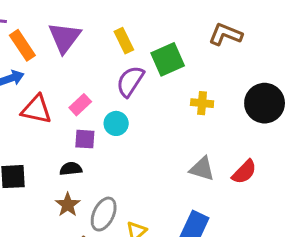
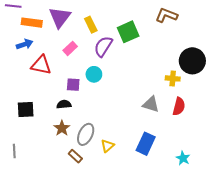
yellow rectangle: (124, 41) -> (91, 25), moved
orange rectangle: (22, 45) -> (32, 23), turned -48
yellow cross: (202, 103) -> (173, 78), moved
pink rectangle: (80, 105) -> (70, 48), moved
red semicircle: (244, 172) -> (179, 106), turned -30

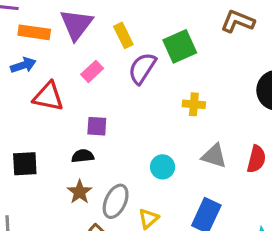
cyan circle: (94, 74) -> (163, 167), moved
yellow cross: (173, 78) -> (194, 104), moved

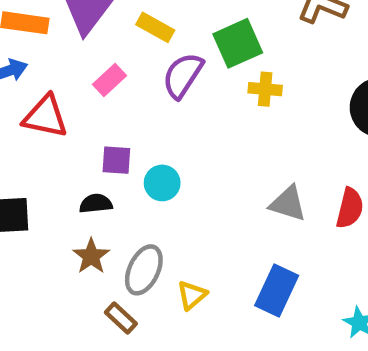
yellow rectangle: (123, 35) -> (155, 27), turned -35
yellow cross: (194, 104) -> (265, 89), moved
cyan circle: (163, 167) -> (162, 183), moved

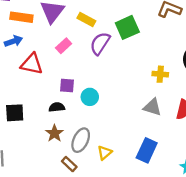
yellow cross: (265, 89) -> (160, 74), moved

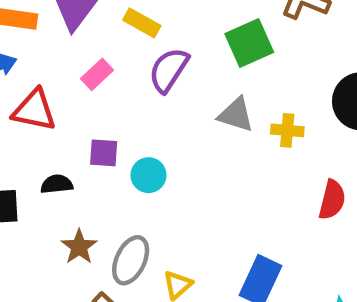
green square: (127, 27) -> (249, 43), moved
black semicircle: (57, 107) -> (57, 184), moved
gray triangle: (152, 107) -> (236, 115), moved

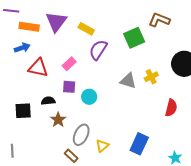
pink rectangle: (97, 74) -> (69, 64), moved
gray triangle: (236, 115) -> (128, 81), moved
yellow cross: (287, 130) -> (151, 77), turned -32
brown star: (79, 247) -> (58, 120), moved

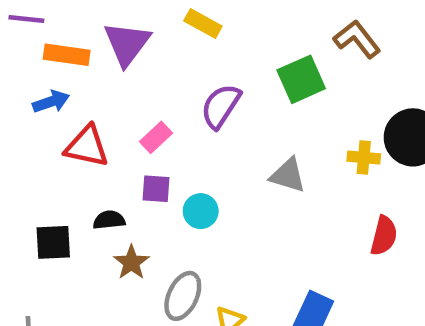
brown L-shape: (159, 20) -> (357, 39), turned 30
yellow rectangle: (86, 29) -> (203, 23), moved
yellow cross: (151, 77) -> (364, 157), moved, turned 32

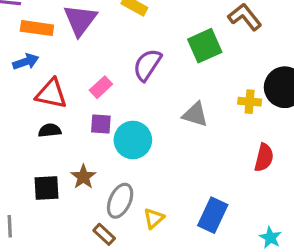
cyan circle: (201, 211) -> (133, 140), size x1.5
black semicircle: (109, 220) -> (50, 130), moved
black square: (53, 242) -> (47, 188), moved

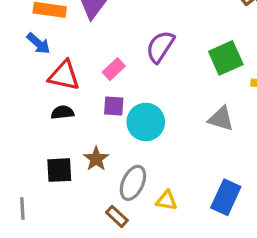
green square: (205, 46) -> (226, 58), moved
blue arrow: (26, 62) -> (38, 43), turned 60
gray triangle: (195, 114) -> (221, 119), moved
yellow triangle: (154, 218) -> (167, 200), turned 50

